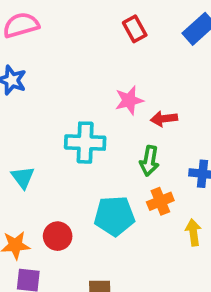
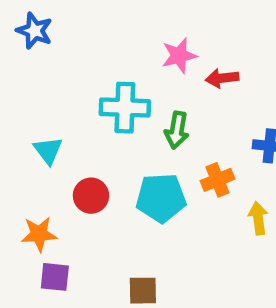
green arrow: (149, 161) -> (177, 130), moved
red circle: (58, 236) -> (91, 196), moved

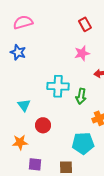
pink star: (179, 56) -> (82, 53), moved
cyan pentagon: (161, 198) -> (83, 143), moved
purple square: (55, 277) -> (35, 164), moved

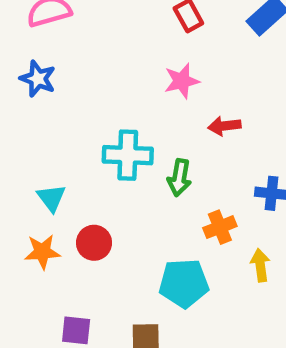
orange star: (20, 142) -> (42, 252), moved

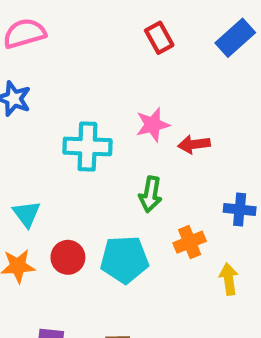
pink star: (182, 81) -> (153, 125), moved
cyan cross: (128, 155) -> (87, 146), moved
cyan pentagon: (184, 283) -> (124, 259), moved

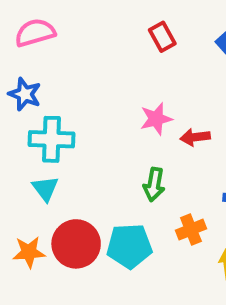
cyan cross: (87, 146) -> (51, 139), moved
cyan triangle: (27, 214) -> (45, 189), moved
red circle: (68, 257) -> (76, 244), size x1.5

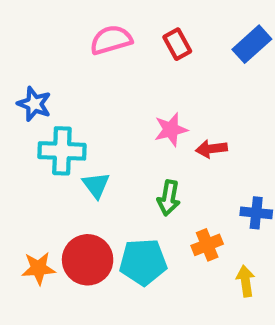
pink semicircle: (35, 33) -> (111, 40), moved
cyan triangle: (45, 189) -> (96, 185), moved

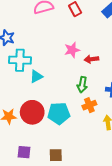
cyan triangle: (96, 185) -> (36, 77), turned 40
green arrow: (169, 198) -> (82, 85), moved

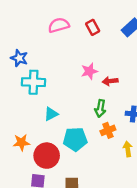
cyan triangle: (36, 77) -> (51, 114), moved
red circle: (32, 112) -> (47, 156), moved

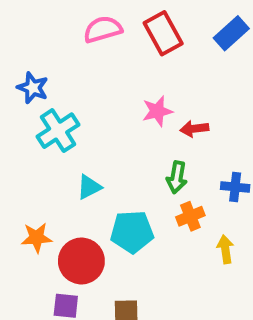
red rectangle: (93, 27) -> (163, 33), size x1.5
cyan cross: (33, 82) -> (58, 131), turned -35

